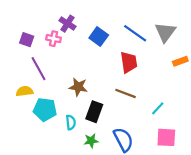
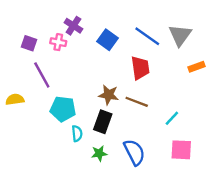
brown star: (78, 87) -> (109, 95), moved
yellow semicircle: (25, 91) -> (15, 99), moved
cyan pentagon: (45, 110) -> (63, 109), moved

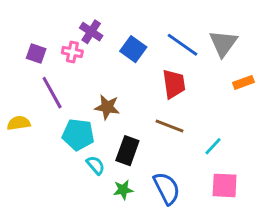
brown star: (109, 95) -> (107, 107), moved
cyan semicircle: (77, 133) -> (96, 165), turned -35

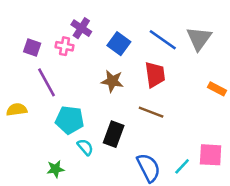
orange rectangle: (243, 82) -> (217, 89), moved, turned 48
brown star: (107, 107) -> (112, 81), moved
cyan line: (213, 146) -> (182, 166), moved
pink square: (225, 185) -> (211, 155), moved
green star: (123, 190) -> (55, 169), moved

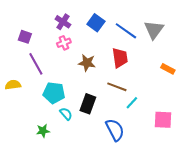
blue square: (119, 44) -> (96, 23), moved
pink cross: (65, 46) -> (64, 43), moved, turned -32
cyan line: (182, 166) -> (132, 103), moved

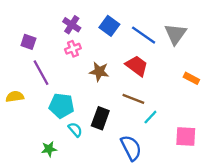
red trapezoid: (120, 58) -> (137, 66), turned -45

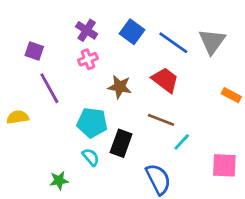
cyan pentagon: (62, 106) -> (92, 123), moved

